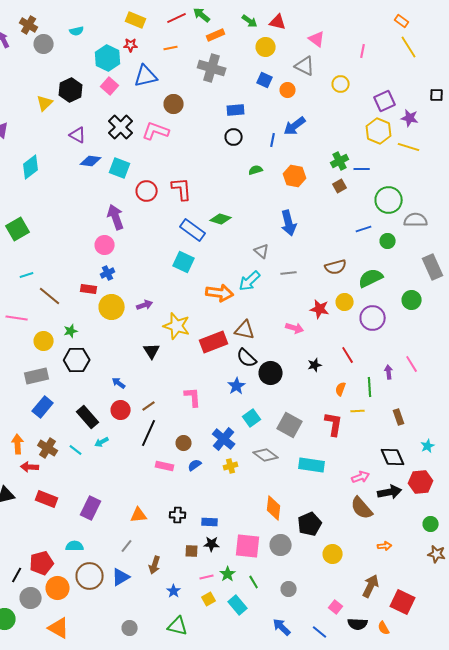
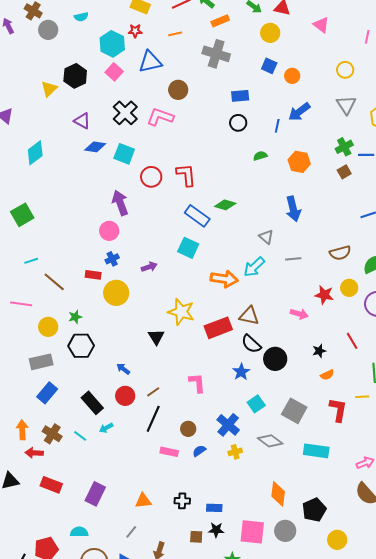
gray triangle: (305, 66) -> (346, 105), moved, turned 30
purple arrow: (145, 305) -> (149, 267), moved
orange semicircle: (341, 389) -> (327, 375), moved, turned -136

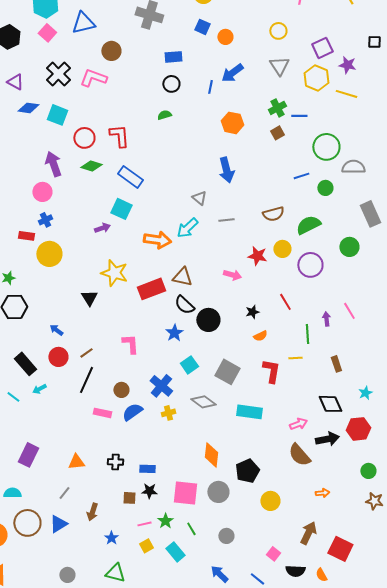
green semicircle: (260, 156) -> (164, 115), moved
green diamond: (225, 205) -> (91, 166), moved
purple arrow: (149, 267) -> (102, 228), moved
blue semicircle: (199, 451) -> (132, 412), size x1.5

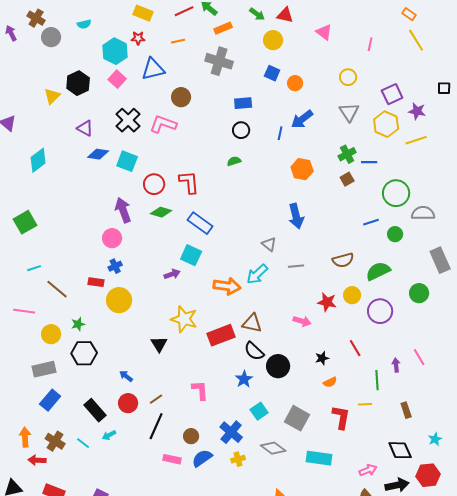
yellow line: (346, 94) -> (416, 140), turned -35

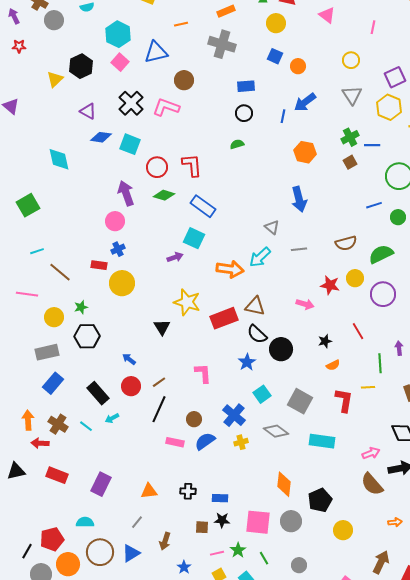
red star: (138, 38) -> (19, 46), moved
cyan diamond: (38, 160) -> (59, 159), moved, turned -65

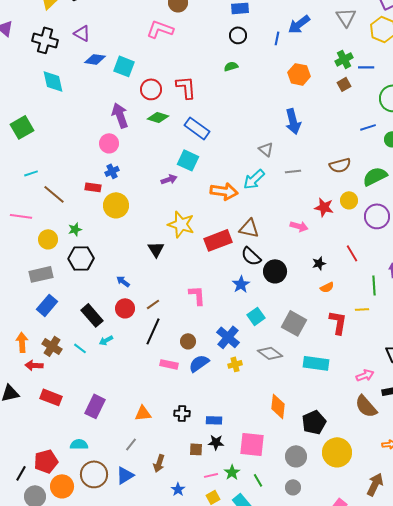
black cross: (131, 103) -> (45, 40), moved, turned -30
gray circle: (291, 521) -> (296, 456), moved
yellow circle: (343, 530) -> (337, 452), size x1.5

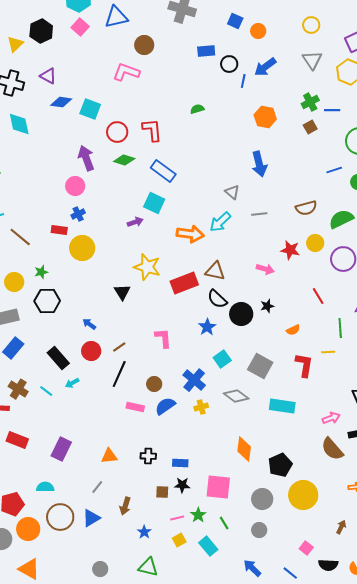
black circle: (238, 35) -> (229, 64), moved
black star: (319, 263) -> (267, 306), moved
brown arrow: (375, 484) -> (341, 527), size x0.6

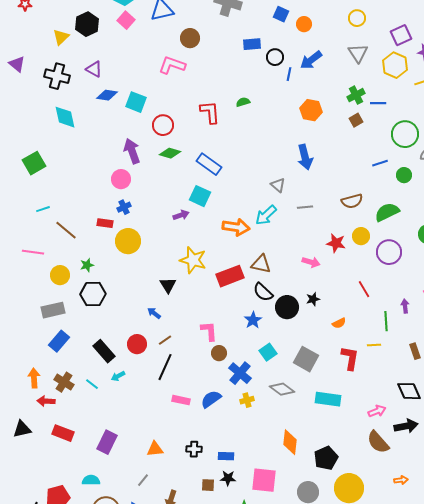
red L-shape: (152, 130) -> (210, 112), moved
blue arrow: (89, 324) -> (154, 313), moved
brown circle: (154, 384) -> (219, 353), moved

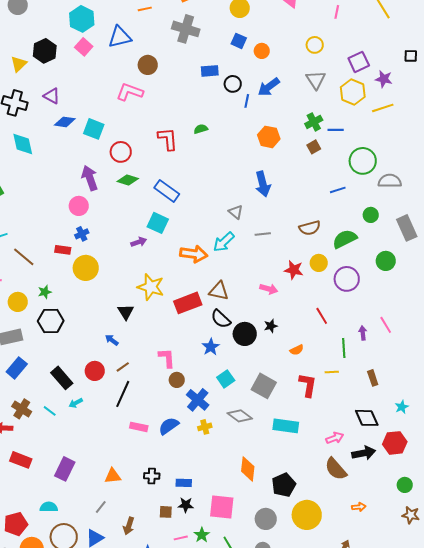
green circle: (404, 175) -> (371, 215), moved

